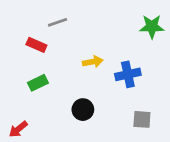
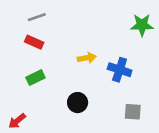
gray line: (58, 22) -> (37, 17), moved
blue cross: (128, 74) -> (120, 70), turned 30

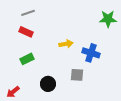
black circle: (78, 103) -> (48, 84), moved
gray square: (133, 112) -> (77, 75), moved

